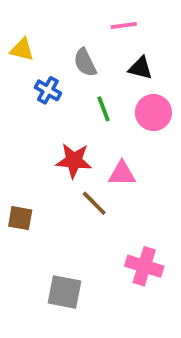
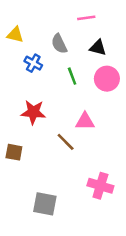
red star: (74, 161) -> (33, 112), moved

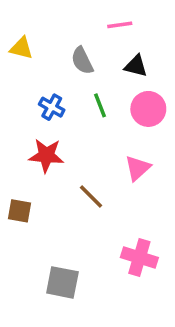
blue cross: (33, 63) -> (52, 107), moved
pink triangle: (85, 121) -> (138, 168), moved, turned -42

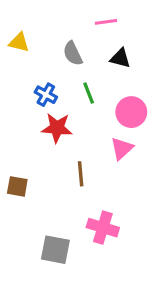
pink circle: (148, 109) -> (131, 112), moved
red star: (46, 155) -> (57, 128), moved
brown line: (91, 197) -> (81, 174), turned 40
pink cross: (139, 257) -> (103, 228), moved

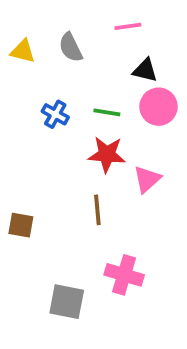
gray semicircle: (73, 54) -> (71, 47), moved
green line: (89, 93) -> (107, 112), turned -60
pink circle: (131, 112) -> (158, 107), moved
red star: (57, 128) -> (107, 154), moved

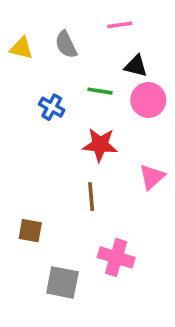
green line: (107, 112) -> (100, 91), moved
pink triangle: (147, 179) -> (152, 177), moved
brown square: (21, 225) -> (30, 231), moved

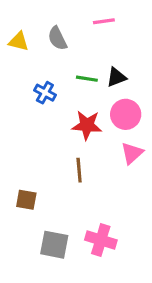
black triangle: (136, 66) -> (116, 77), moved, turned -35
pink circle: (148, 100) -> (126, 114), moved
pink cross: (116, 257) -> (101, 240), moved

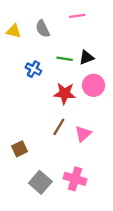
pink triangle: (132, 153) -> (83, 134), moved
brown line: (79, 170) -> (59, 127), turned 36
brown square: (26, 200) -> (20, 149), turned -35
gray square: (54, 245) -> (40, 182), turned 30

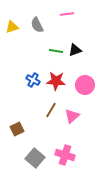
yellow triangle: (14, 31) -> (12, 27), turned -32
blue cross: (33, 69) -> (33, 80), moved
pink circle: (93, 85) -> (85, 85), moved

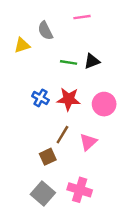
yellow triangle: (12, 27) -> (22, 45), moved
brown square: (17, 129) -> (48, 157), moved

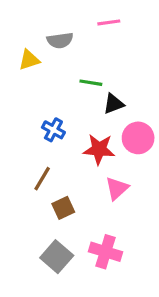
gray semicircle: (45, 31) -> (60, 40), turned -72
black triangle: (92, 61) -> (114, 104), moved
red star: (69, 99) -> (99, 149), moved
brown line: (62, 135) -> (42, 179), moved

